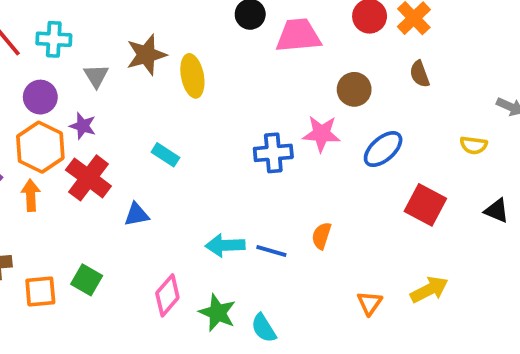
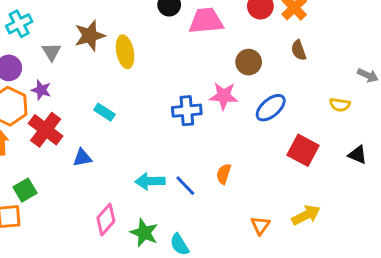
cyan cross: (54, 39) -> (19, 24), turned -30
blue line: (271, 251) -> (185, 186), turned 30
green square: (87, 280) -> (25, 190), moved, turned 30

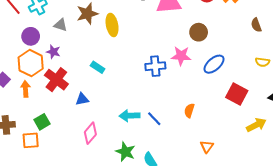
brown semicircle: (299, 50) -> (256, 25), moved
gray triangle: (51, 52) -> (61, 25), turned -40
orange semicircle: (224, 174) -> (189, 110), moved
yellow arrow: (306, 215) -> (256, 125), moved
pink diamond: (106, 219) -> (90, 133), moved

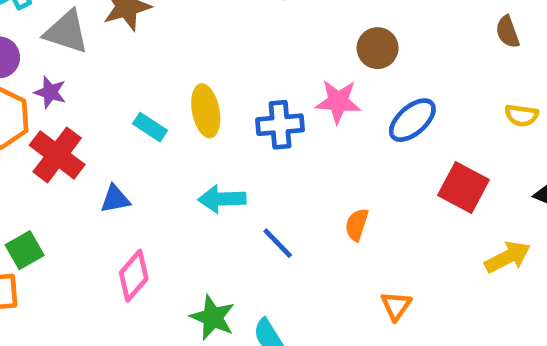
gray triangle: (61, 25) -> (66, 32), size x1.5
yellow ellipse: (112, 25) -> (206, 111), moved
cyan arrow: (130, 116) -> (222, 199), moved

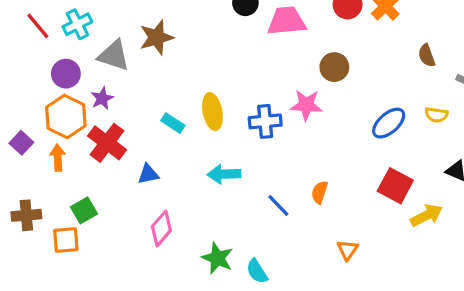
purple star: (50, 92) -> (102, 98), turned 30
blue ellipse: (412, 120) -> (389, 123), moved
red square: (463, 187) -> (395, 186), moved
blue line: (278, 243) -> (278, 205), moved

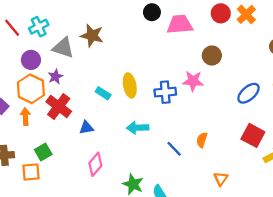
brown star: (156, 37) -> (92, 36), turned 30

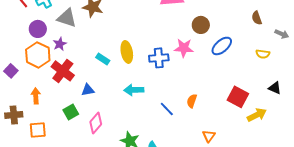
blue ellipse: (248, 93) -> (222, 46), moved
orange arrow: (25, 117) -> (36, 96), moved
green square: (43, 152) -> (71, 112), moved

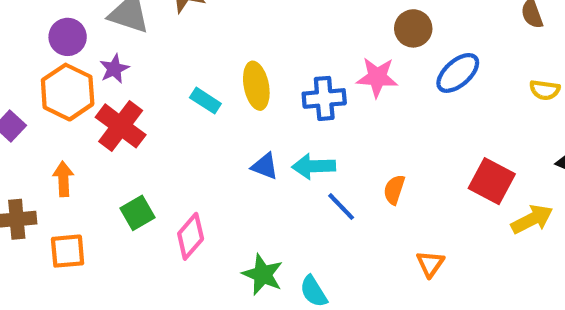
blue triangle: (88, 90) -> (265, 166), moved, turned 32
cyan arrow: (134, 90) -> (314, 166), moved

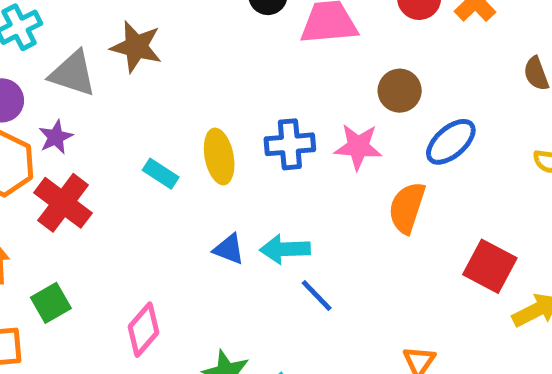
blue cross: (324, 98) -> (290, 144), moved
orange semicircle: (394, 190) -> (407, 208), moved, size x1.5
green square: (138, 213) -> (51, 303), moved

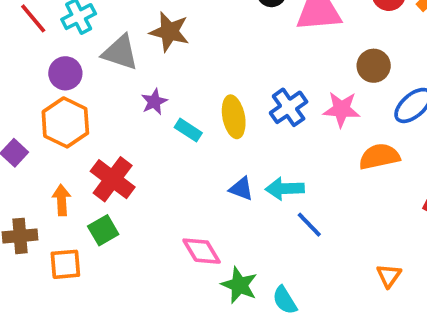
purple star: (56, 137) -> (154, 102), moved
blue cross: (290, 144) -> (289, 107), turned -30
red cross: (63, 203) -> (113, 179), moved
orange semicircle: (407, 208) -> (379, 157), turned 60
pink diamond: (144, 330) -> (202, 251), moved, turned -72

